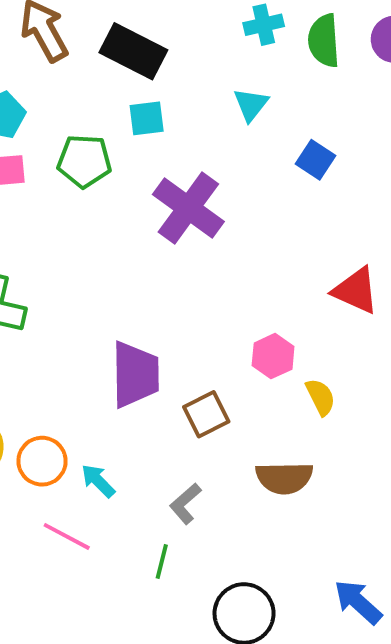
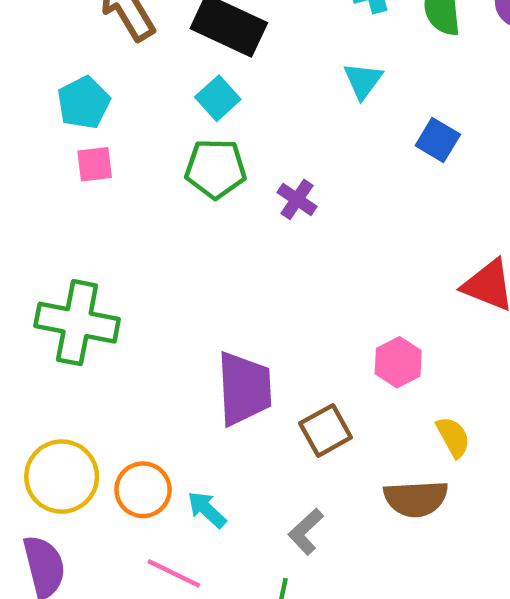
cyan square: (147, 118) -> (218, 98), moved, turned -33
green pentagon: (84, 161) -> (216, 169), moved
purple cross: (188, 208) -> (297, 199), size x0.5
yellow semicircle: (320, 397) -> (453, 437), moved

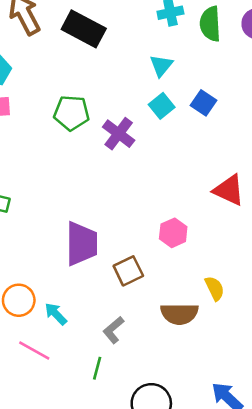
cyan square: (218, 98) -> (162, 106), moved
purple cross: (297, 199) -> (119, 134), size x1.4
yellow semicircle: (453, 437) -> (215, 288), moved

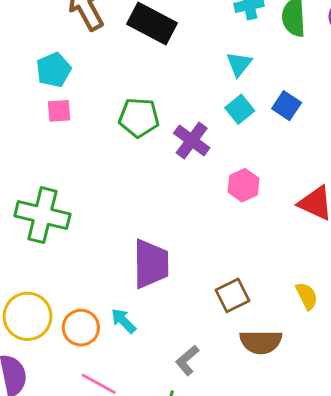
pink hexagon: (173, 233) -> (243, 185), moved
brown square: (128, 271) -> (232, 295), moved
yellow semicircle: (215, 288) -> (307, 296), moved
cyan arrow: (56, 314) -> (123, 321), moved

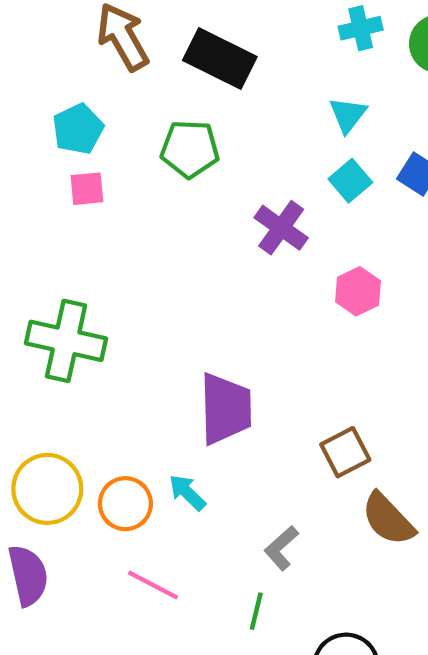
green pentagon: (139, 118) -> (190, 149), moved
brown semicircle: (261, 342) -> (388, 519), turned 48

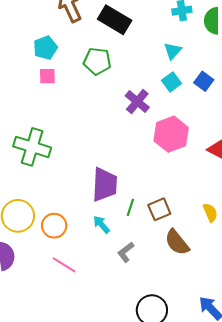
pink hexagon: (358, 291) -> (171, 134), size x1.6
cyan arrow: (187, 493) -> (101, 224), moved
green line: (256, 611) -> (130, 207), moved

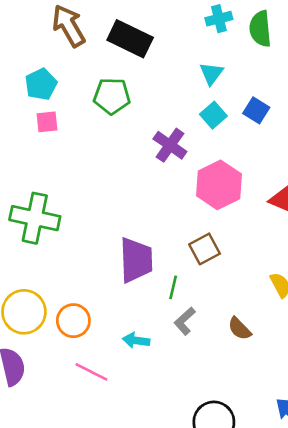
brown square: (159, 209) -> (205, 249), moved
cyan arrow: (101, 224) -> (136, 340), moved, turned -36
brown semicircle: (177, 242) -> (239, 329), size x0.7
gray L-shape: (126, 252) -> (185, 321), moved

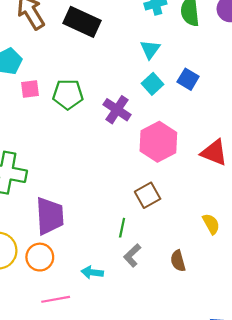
green pentagon: (112, 96) -> (68, 94), moved
pink square: (47, 122) -> (30, 89), moved
purple trapezoid: (136, 260) -> (50, 216), moved
brown semicircle: (239, 329) -> (178, 261), turned 30
pink line: (91, 372) -> (56, 299), turned -36

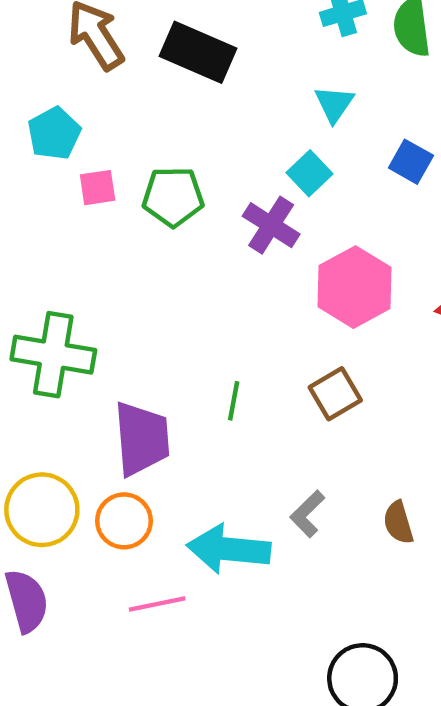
cyan square: (152, 84) -> (310, 173), moved
green line: (122, 228) -> (234, 401), moved
cyan arrow: (92, 272) -> (229, 549), size x1.8

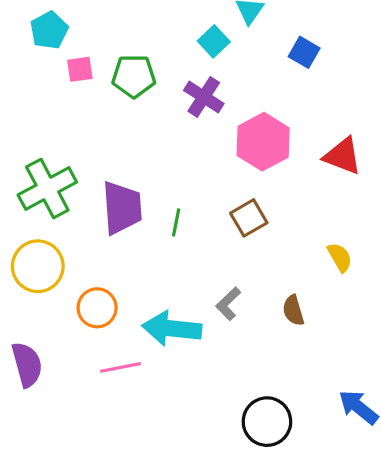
cyan square: (310, 173) -> (214, 41), moved
green cross: (53, 355) -> (47, 189), turned -38
purple trapezoid: (142, 439) -> (122, 208), moved
yellow circle: (42, 510) -> (38, 266), moved

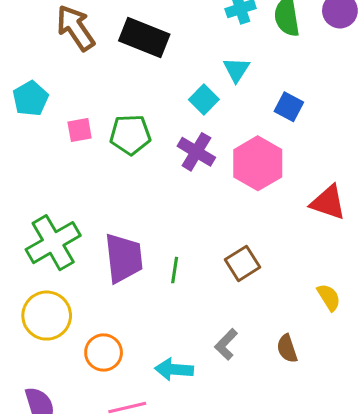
cyan pentagon: (49, 30) -> (30, 99), moved
pink hexagon: (263, 142) -> (258, 163), moved
cyan arrow: (172, 329) -> (174, 369), size x0.7

